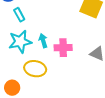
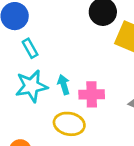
yellow ellipse: (35, 69) -> (69, 124), moved

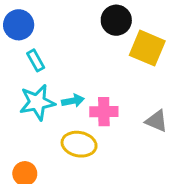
cyan arrow: (64, 85) -> (73, 101), turned 96

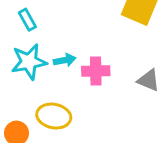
yellow ellipse: (79, 144) -> (54, 116), moved

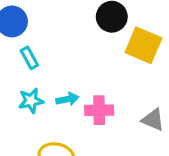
cyan star: (29, 62) -> (31, 101), size x0.7

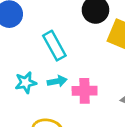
cyan rectangle: (29, 58) -> (54, 46), moved, size x1.5

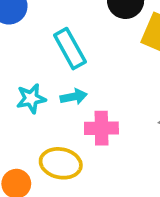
pink cross: (85, 91) -> (101, 128), moved

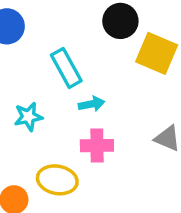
cyan arrow: (74, 97) -> (92, 104), moved

